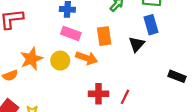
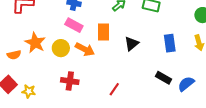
blue rectangle: (151, 25) -> (170, 43), moved
orange star: (31, 59) -> (35, 43), turned -30
red cross: (98, 94) -> (70, 81), moved

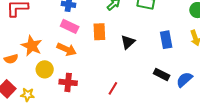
yellow circle: (61, 48) -> (45, 69), moved
orange arrow: (85, 49) -> (67, 49), moved

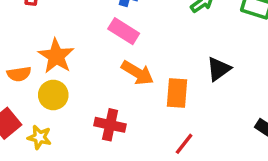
orange rectangle: (99, 32) -> (177, 93), moved
orange arrow: (67, 49) -> (137, 73), moved
yellow circle: (45, 69) -> (53, 95), moved

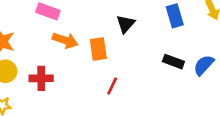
red cross: (110, 125) -> (41, 78), moved

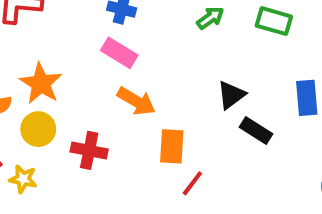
orange rectangle: (98, 49) -> (172, 146), moved
black rectangle: (173, 62) -> (256, 130), moved

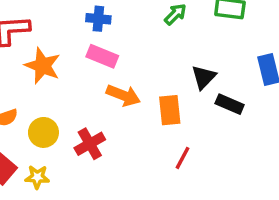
orange star: (41, 83) -> (43, 66), moved
orange rectangle: (172, 146) -> (170, 110), moved
red cross: (89, 150) -> (90, 144), turned -32

